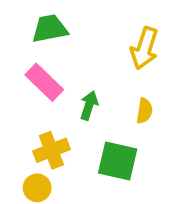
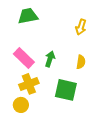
yellow arrow: (144, 48) -> (81, 27), size x0.7
pink rectangle: (44, 82) -> (24, 58), moved

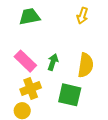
yellow arrow: (81, 27) -> (82, 16), moved
yellow semicircle: (81, 62) -> (86, 65), size x1.6

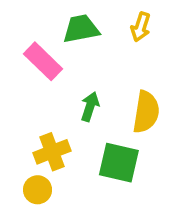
green trapezoid: (30, 17) -> (81, 29), moved
pink rectangle: (25, 61) -> (43, 61), moved

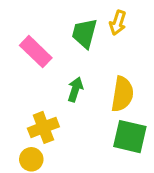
green trapezoid: (81, 29) -> (84, 33), moved, turned -64
green square: (119, 163) -> (130, 137), moved

